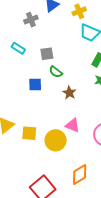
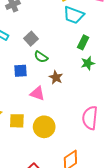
gray square: (47, 54) -> (31, 39), turned -32
pink triangle: (72, 125) -> (37, 93), moved

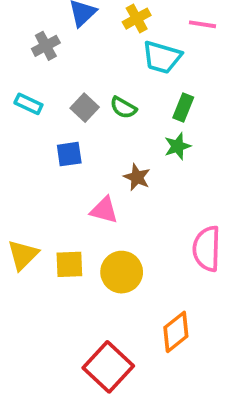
green semicircle: (41, 57) -> (123, 108), moved
green star: (88, 63) -> (178, 146), moved
blue square: (20, 71) -> (69, 154), moved

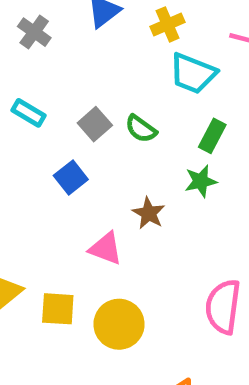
gray cross: (46, 46) -> (34, 32), moved, turned -32
blue square: (69, 154) -> (71, 178), turned -36

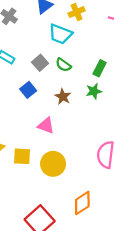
cyan trapezoid: (193, 73) -> (60, 34), moved
brown star: (149, 213) -> (63, 97), moved

